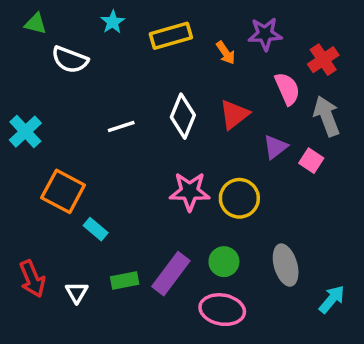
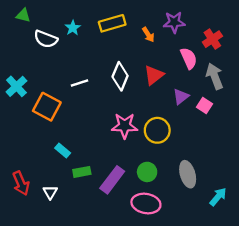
cyan star: (113, 22) -> (73, 28), moved
orange square: (63, 191) -> (47, 107), moved
green rectangle: (125, 280) -> (82, 172), moved

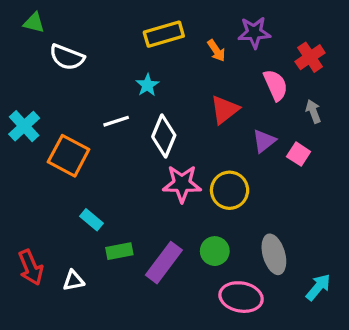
cyan star: (73, 28) -> (147, 85), moved
white diamond: (120, 76) -> (164, 136), moved
gray arrow: (215, 76) -> (313, 111), size x0.6
white triangle: (50, 192) -> (73, 281), turned 49
pink ellipse: (146, 203) -> (241, 297), moved

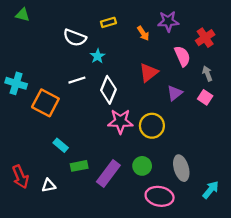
yellow rectangle: (164, 34) -> (108, 22), size x0.6
white semicircle: (67, 57) -> (75, 38), moved
cyan cross: (24, 126) -> (16, 83), turned -30
pink square: (299, 154) -> (205, 97), moved

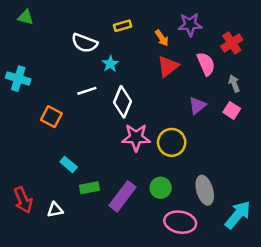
red triangle: (149, 72) -> (168, 66), moved
cyan cross: (16, 83) -> (18, 79), moved
orange square: (45, 103) -> (51, 117), size x0.7
cyan arrow: (211, 190) -> (238, 215), size x1.4

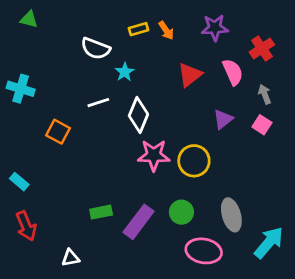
orange arrow: (162, 38) -> (166, 30), moved
cyan rectangle: (69, 164) -> (19, 182), moved
white triangle: (55, 210) -> (71, 258), moved

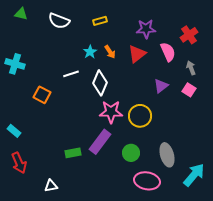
purple star: (215, 28) -> (146, 29), moved
orange arrow: (166, 30) -> (110, 52), moved
white semicircle: (95, 48) -> (59, 21), moved
purple rectangle: (138, 222) -> (100, 142), moved

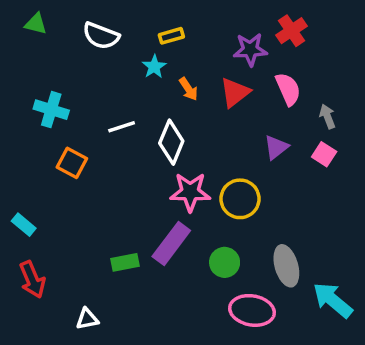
red cross: (189, 35) -> (291, 31), moved
cyan star: (90, 52) -> (154, 67), moved
cyan cross: (15, 64) -> (51, 110), moved
cyan arrow: (194, 175) -> (333, 300), turned -90

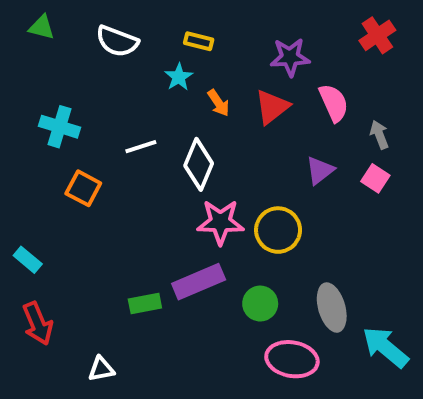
red cross: (291, 31) -> (377, 35), moved
yellow rectangle: (171, 36) -> (199, 41), turned 30
purple rectangle: (171, 243) -> (199, 282), turned 30

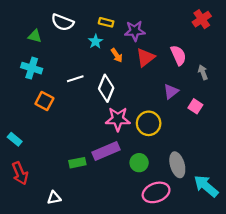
green triangle: (42, 27) -> (35, 36), moved
purple star: (290, 57) -> (135, 31), moved
pink square: (375, 178) -> (195, 106), moved
pink ellipse: (292, 359) -> (156, 192), turned -30

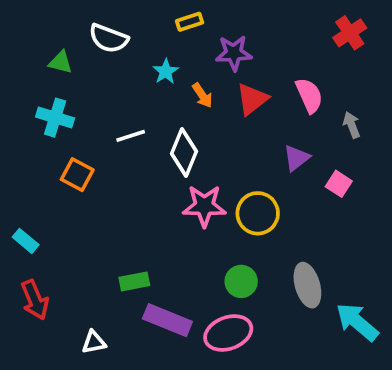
yellow rectangle: (106, 22) -> (190, 22), moved, turned -32
purple rectangle: (106, 151) -> (167, 320), moved, turned 45
pink ellipse: (156, 192) -> (228, 333), moved

